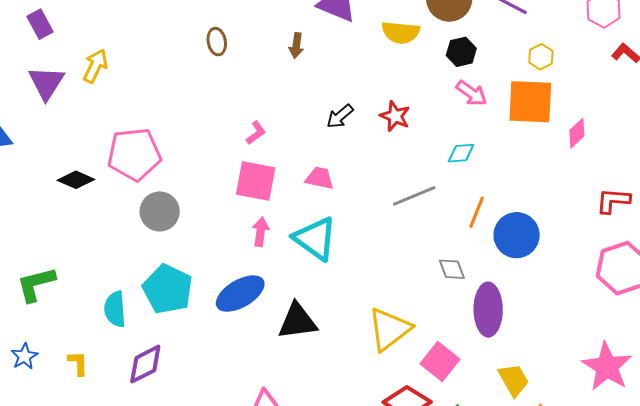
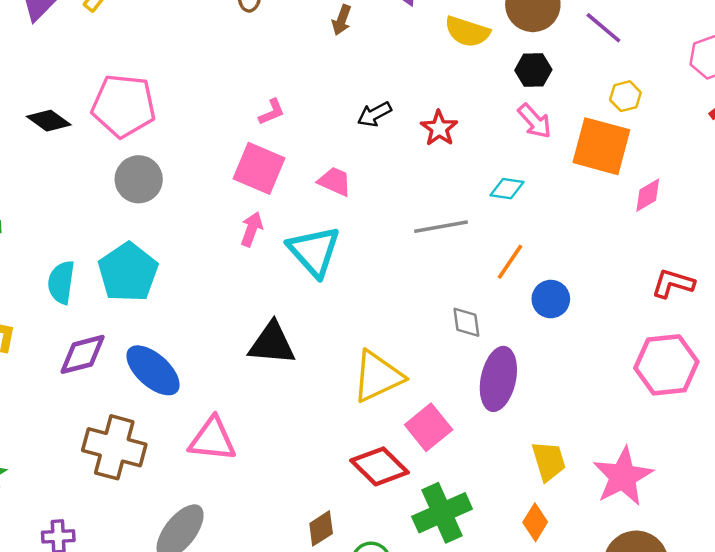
blue circle: (517, 235) -> (551, 299), size x0.7
blue ellipse: (240, 294) -> (153, 370), moved, turned 60
yellow trapezoid: (514, 380) -> (549, 461), moved

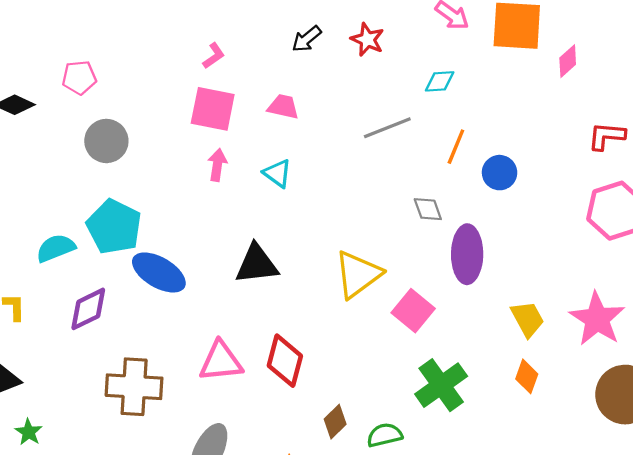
pink pentagon: (124, 106) -> (79, 78), size x0.6
cyan triangle: (314, 251) -> (277, 173), size x0.6
cyan semicircle: (61, 282) -> (56, 248), turned 72
blue ellipse: (153, 370) -> (159, 272), moved
red diamond: (379, 466) -> (285, 361), moved, turned 72

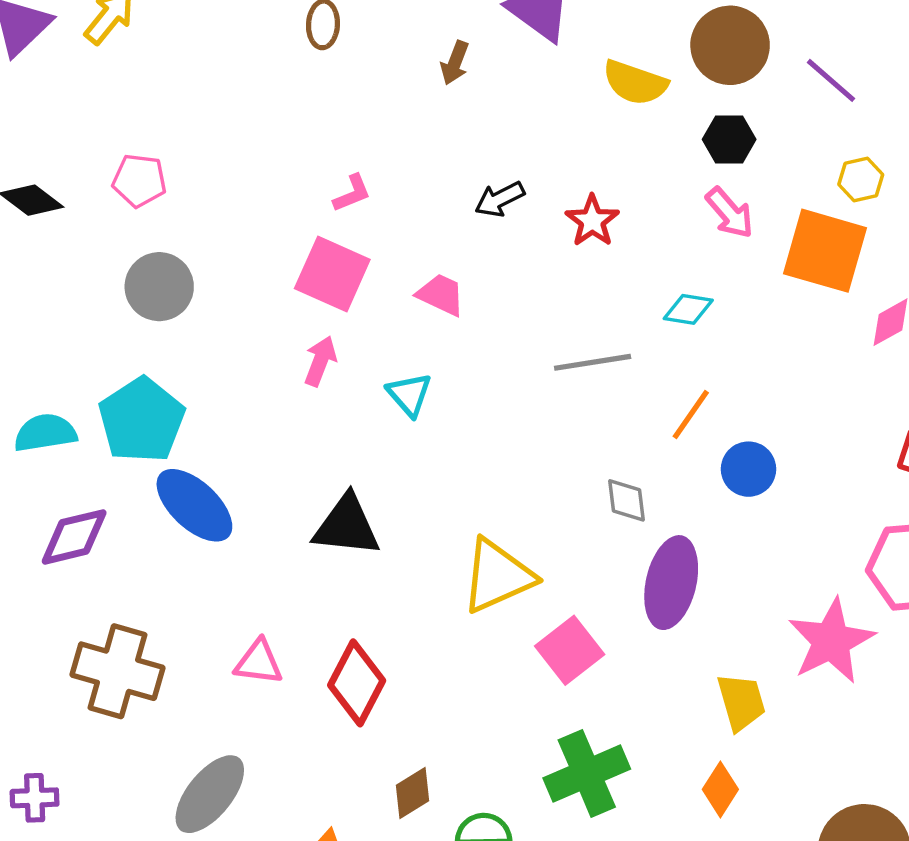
pink star: (597, 319) -> (831, 641), moved
pink triangle: (221, 361) -> (259, 662), size x0.7

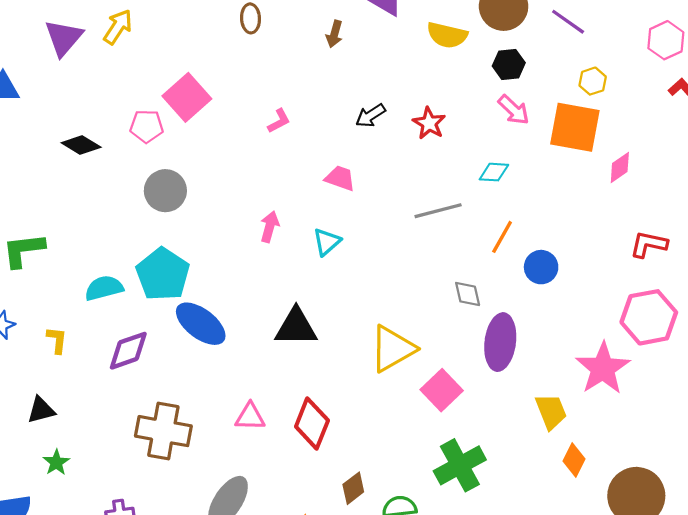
pink square: (332, 274) -> (187, 97), moved, turned 30
cyan triangle: (409, 394) -> (327, 242), turned 36
orange diamond: (720, 789) -> (574, 460), moved

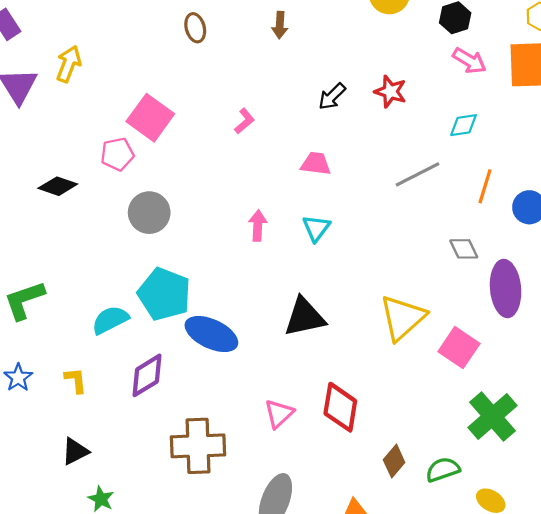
pink triangle: (250, 417) -> (279, 414), turned -32

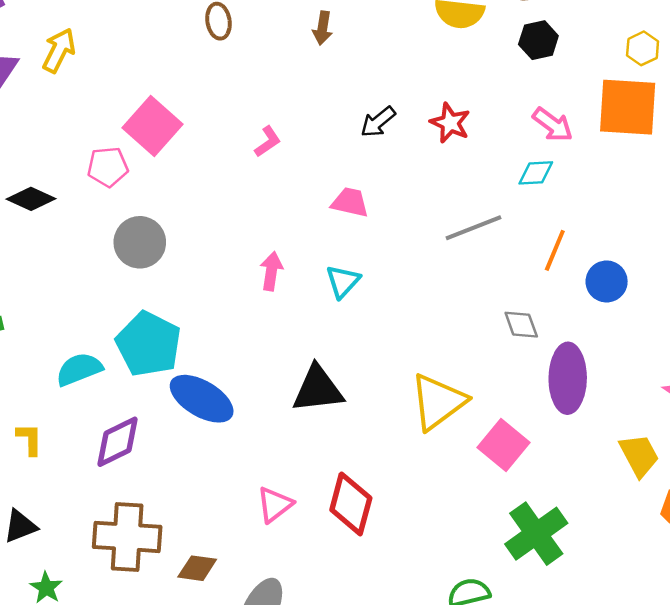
pink arrow: (469, 61) -> (553, 125), moved
brown cross: (198, 446) -> (127, 537), moved
brown diamond: (394, 461) -> (197, 568), moved, turned 52

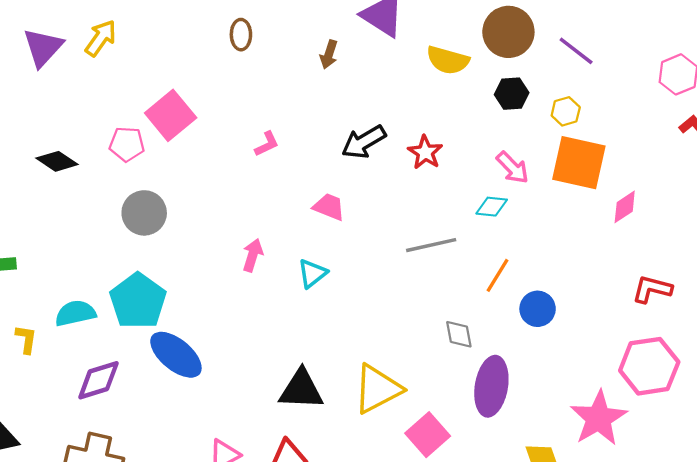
yellow hexagon: (643, 48) -> (566, 111), moved
black arrow: (378, 122) -> (364, 142), size x1.4
black triangle: (318, 389) -> (301, 390), moved
yellow L-shape: (29, 439) -> (26, 339), moved

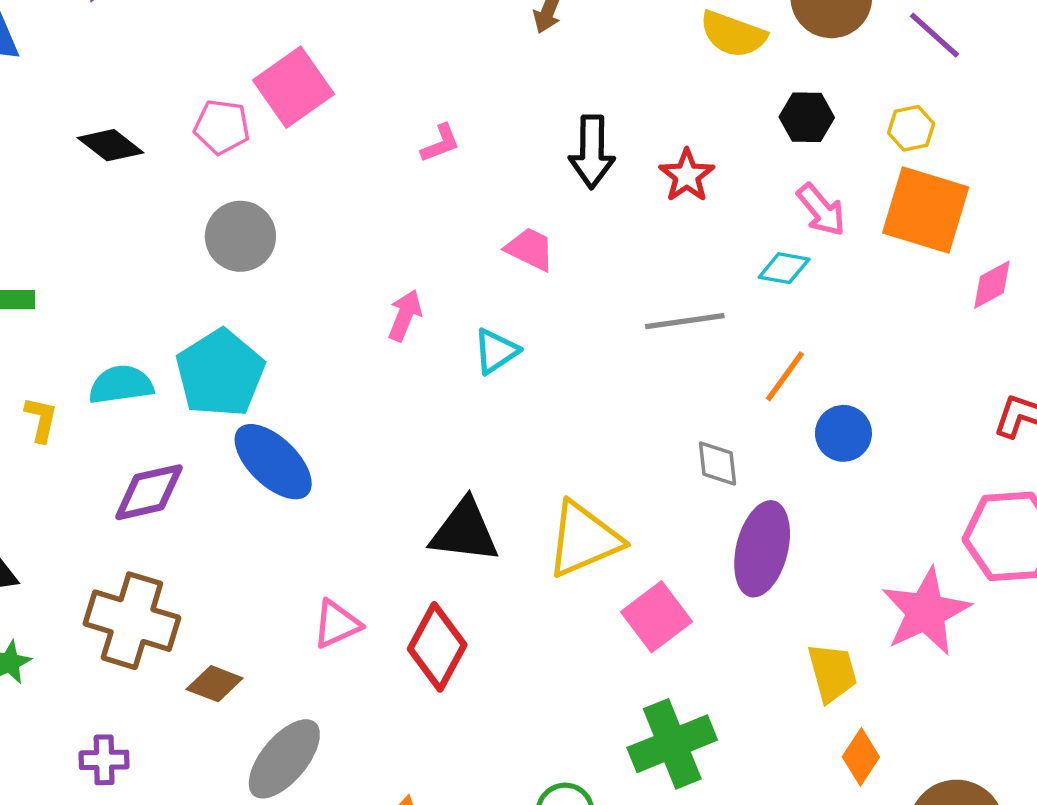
black hexagon: (512, 94) -> (807, 117), moved
black arrow: (364, 142) -> (592, 152), turned -63

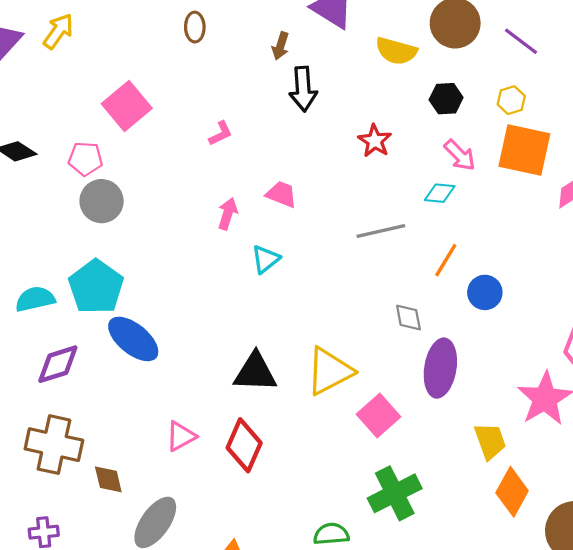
pink pentagon: (222, 127) -> (85, 159), moved
black arrow: (592, 152) -> (303, 89), moved
pink arrow: (405, 315) -> (228, 214), moved
brown diamond: (215, 684) -> (108, 479), turned 60
orange diamond: (861, 757) -> (512, 492), size x1.4

